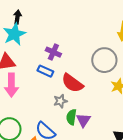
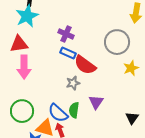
blue rectangle: (45, 71) -> (68, 53), moved
green semicircle: (71, 117) -> (74, 110), moved

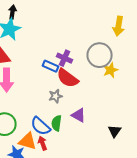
purple cross: (66, 34) -> (64, 58), moved
yellow star: (131, 68) -> (110, 70), moved
purple triangle: (96, 102) -> (78, 115), turned -35

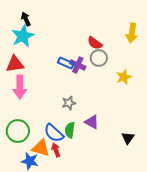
black arrow: (12, 12) -> (26, 19), turned -32
gray circle: (100, 55) -> (99, 58), moved, size x0.7
blue rectangle: (50, 66) -> (66, 63), moved
red semicircle: (68, 78) -> (95, 43), moved, size x0.7

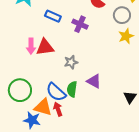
gray circle: (99, 58) -> (122, 15), moved
blue rectangle: (66, 63) -> (53, 16), moved
red triangle: (15, 64) -> (45, 47), moved
pink arrow: (20, 87) -> (31, 46), moved, size x0.7

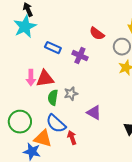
green semicircle: (72, 89) -> (53, 98), moved
red arrow: (58, 109) -> (72, 138), moved

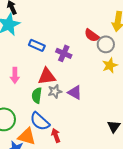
red semicircle: (97, 34) -> (92, 35), moved
red triangle: (45, 79) -> (47, 76), moved
purple triangle: (94, 113) -> (75, 92), moved

